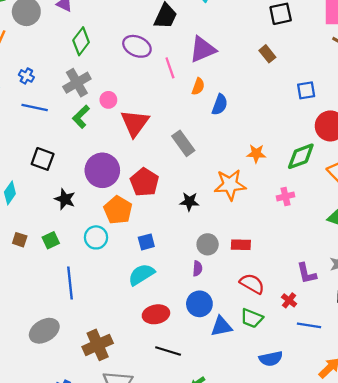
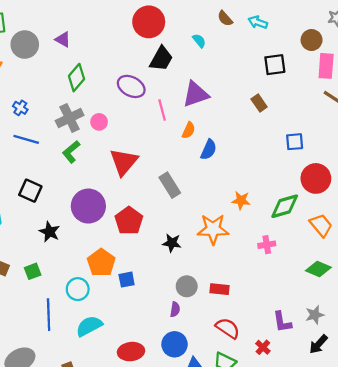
pink circle: (108, 100) -> (99, 122), moved
orange pentagon: (118, 210) -> (101, 263), moved
cyan circle: (96, 237) -> (78, 289), moved
cyan semicircle: (141, 275) -> (89, 326), moved

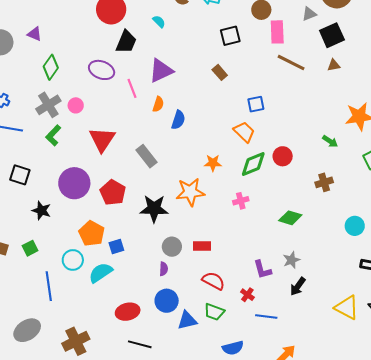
red circle: (316, 178) -> (283, 156), moved, size x0.7
orange trapezoid: (321, 225) -> (244, 132), moved
black star: (172, 243) -> (154, 209), size x1.6
cyan semicircle: (89, 326) -> (101, 273), moved

